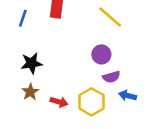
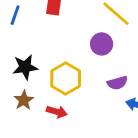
purple circle: (101, 54) -> (102, 44), moved
yellow hexagon: (91, 102) -> (66, 79), moved

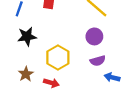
purple circle: (102, 44) -> (94, 36), moved
black star: (25, 67) -> (27, 36), moved

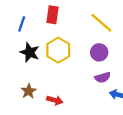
black star: (27, 36) -> (30, 52), turned 30
yellow hexagon: (58, 57) -> (58, 50), moved

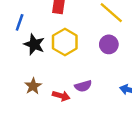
blue line: (22, 24) -> (20, 22), moved
purple semicircle: (103, 77) -> (83, 86), moved

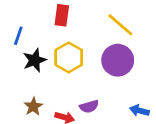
black star: (34, 44) -> (35, 60), turned 30
purple circle: (109, 44) -> (118, 60), size x1.5

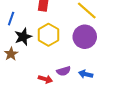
brown star: (33, 106) -> (11, 54), moved
blue arrow: (139, 111) -> (86, 74), moved

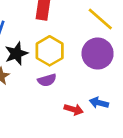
purple semicircle: (64, 71) -> (47, 80), moved
red arrow: (45, 79) -> (74, 109), moved

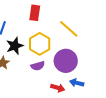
yellow line: (100, 19) -> (69, 29), moved
purple circle: (98, 54) -> (66, 61), moved

